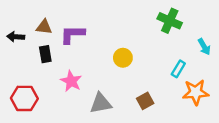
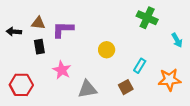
cyan rectangle: (178, 69) -> (140, 66), moved

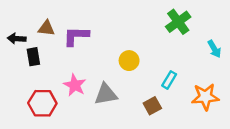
green cross: (147, 18) -> (178, 22), turned 30
black rectangle: (39, 47) -> (33, 57), moved
red hexagon: (21, 85) -> (42, 103), moved
gray triangle: (87, 89) -> (106, 94), moved

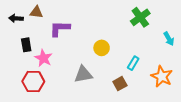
brown triangle: (46, 28) -> (36, 12), moved
black arrow: (17, 39) -> (16, 18), moved
pink star: (75, 85) -> (43, 58), moved
orange star: (205, 97) -> (162, 76), turned 30

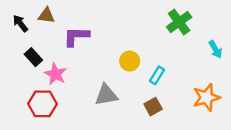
black arrow: (16, 18) -> (20, 23), turned 48
black rectangle: (26, 45) -> (33, 57), turned -32
cyan rectangle: (133, 63) -> (157, 75), moved
orange star: (162, 76) -> (206, 97), turned 30

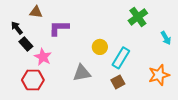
black arrow: (20, 23) -> (17, 28), moved
cyan rectangle: (157, 75) -> (121, 58), size x1.5

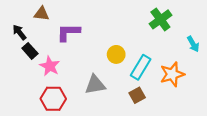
orange star: (159, 75) -> (172, 74), moved
red hexagon: (33, 80) -> (53, 99), moved

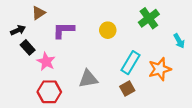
brown triangle: (42, 14) -> (39, 13), turned -40
black arrow: (19, 32) -> (18, 30), turned 104
yellow circle: (116, 54) -> (108, 30), moved

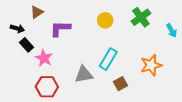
black arrow: (18, 30) -> (17, 28), turned 40
yellow circle: (108, 30) -> (105, 20), moved
cyan arrow: (179, 41) -> (172, 31), moved
cyan rectangle: (130, 63) -> (108, 59), moved

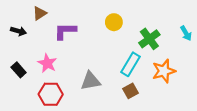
green cross: (141, 17) -> (149, 39), moved
black rectangle: (27, 45) -> (19, 70), moved
cyan rectangle: (108, 59) -> (131, 64), moved

